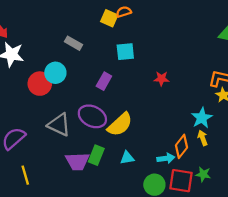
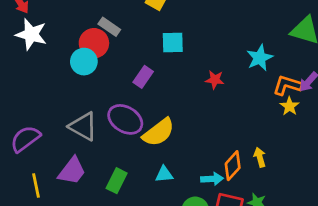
red circle: (40, 84) -> (94, 43), moved
cyan star: (202, 118) -> (260, 58), moved
green rectangle: (96, 155) -> (117, 181), moved
purple trapezoid: (77, 161) -> (72, 171), moved, turned -55

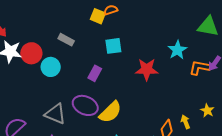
red circle: (94, 43) -> (31, 53), moved
red star: (215, 80) -> (147, 69), size x1.6
yellow star: (290, 106) -> (207, 111), moved

